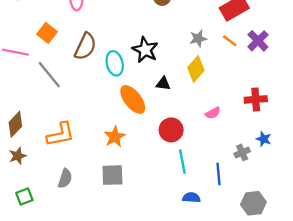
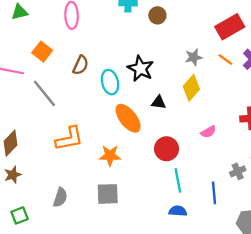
brown semicircle: (85, 46) -> (81, 65), size x0.7
orange L-shape: (61, 134) -> (69, 139), moved
orange star: (115, 137) -> (110, 156), turned 30
blue semicircle: (191, 198) -> (178, 211), moved

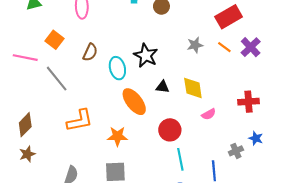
yellow diamond: (191, 88) -> (193, 88), moved, turned -50

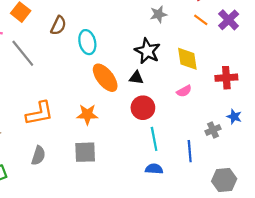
gray star: (195, 45) -> (159, 14), moved
black star: (146, 55) -> (147, 51), moved
black triangle: (163, 87) -> (136, 78), moved
yellow diamond: (193, 88) -> (187, 59), moved
orange L-shape: (80, 120) -> (40, 113), moved

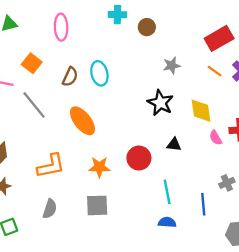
cyan ellipse: (87, 42) -> (99, 73), moved
orange ellipse: (105, 78) -> (82, 121), moved
black triangle: (136, 78) -> (174, 144), moved
pink semicircle: (184, 91) -> (216, 138), moved, turned 88
red circle: (143, 108) -> (139, 158), moved

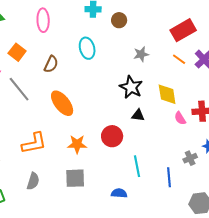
cyan ellipse: (99, 73) -> (87, 48), moved
black triangle: (174, 144) -> (138, 115), moved
blue semicircle: (167, 222) -> (119, 193), moved

